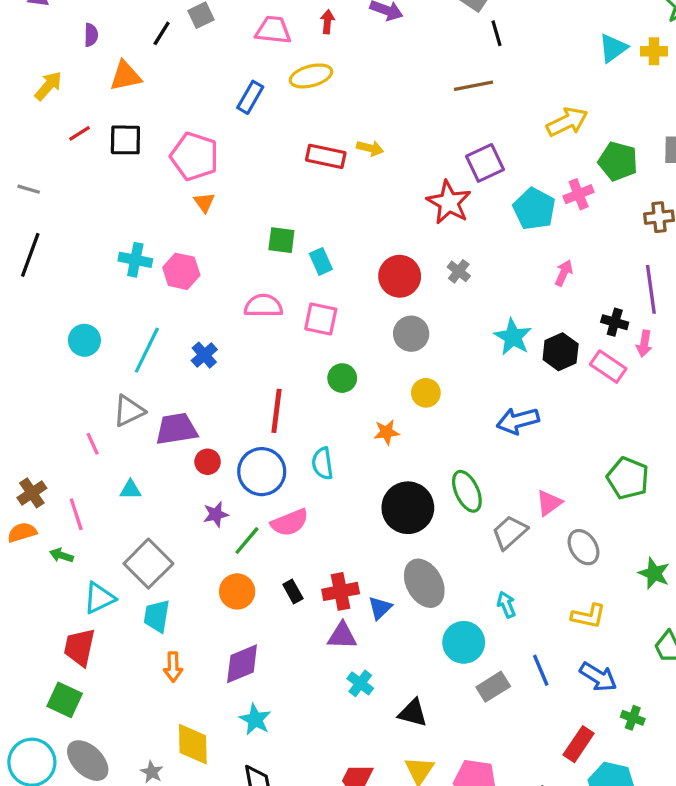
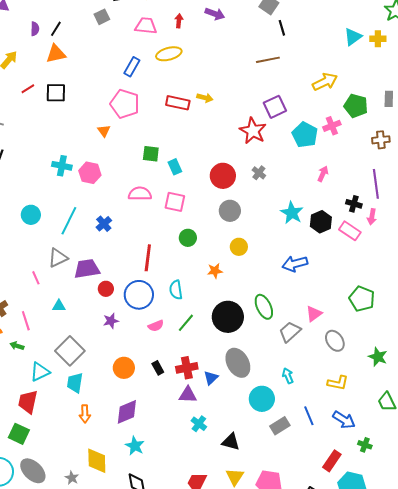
black line: (162, 33) -> (56, 29), moved
pink pentagon: (194, 156) -> (125, 104), moved
pink semicircle: (290, 522) -> (156, 326), size x0.7
green line: (247, 541) -> (186, 323), moved

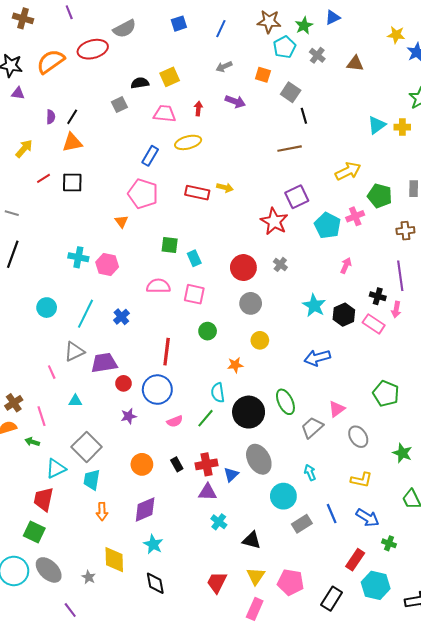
cyan semicircle: (176, 290) -> (218, 393), moved

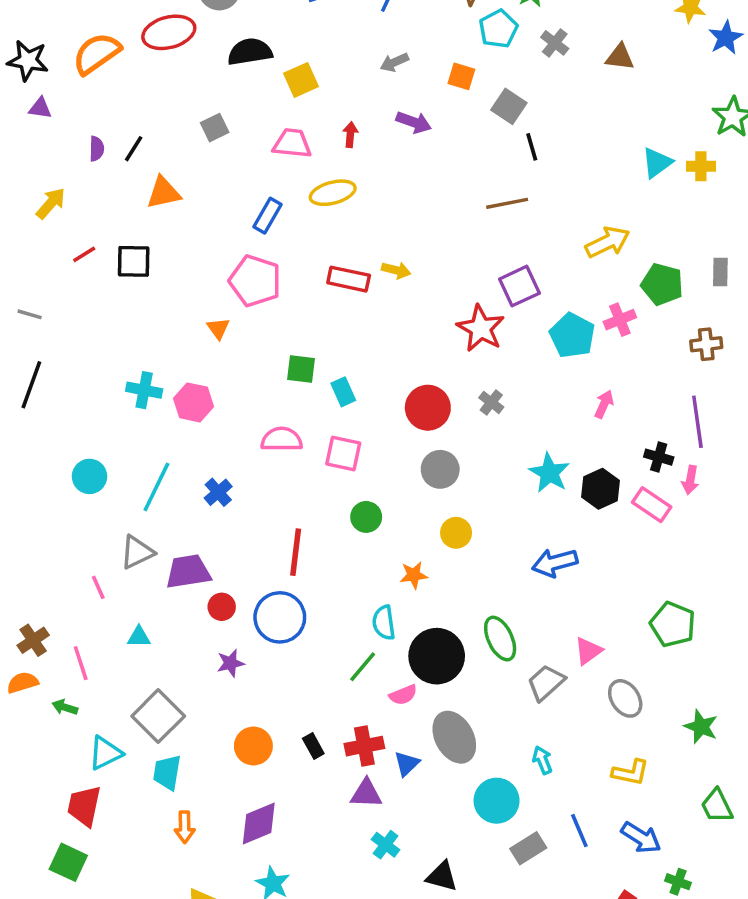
black semicircle: (140, 83) -> (250, 52), moved, size x1.4
orange triangle: (72, 142) -> (164, 193), moved
pink semicircle: (175, 421) -> (403, 695), moved

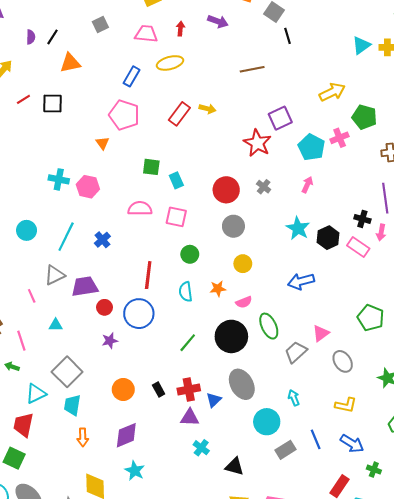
brown line: (507, 203) -> (252, 69), moved
red rectangle: (349, 279) -> (179, 114), turned -65
pink arrow: (604, 404) -> (307, 185), moved
cyan semicircle: (384, 623) -> (186, 292), moved
pink semicircle: (403, 695) -> (244, 302), moved

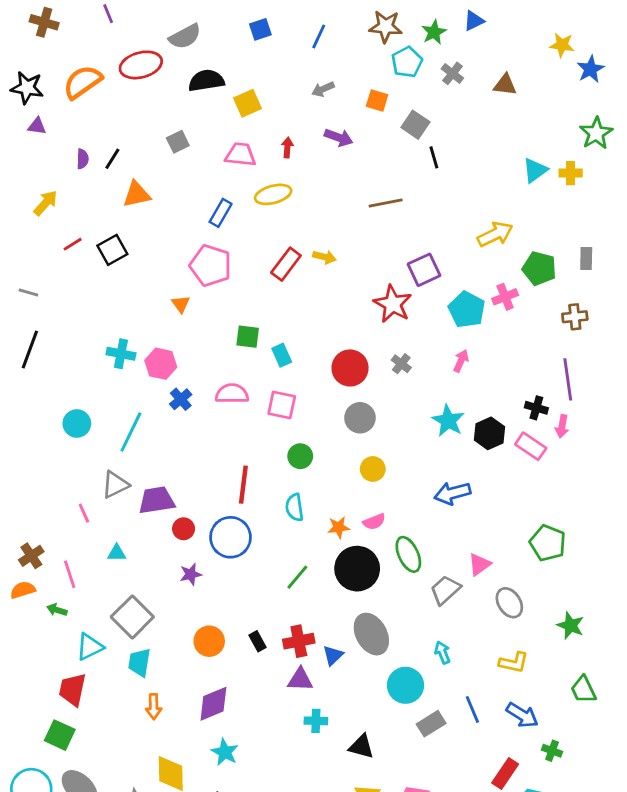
black square: (53, 104) -> (112, 250), turned -30
blue cross: (102, 240) -> (181, 399), moved
orange star: (218, 289) -> (339, 527), moved
cyan cross: (201, 448) -> (316, 721), turned -35

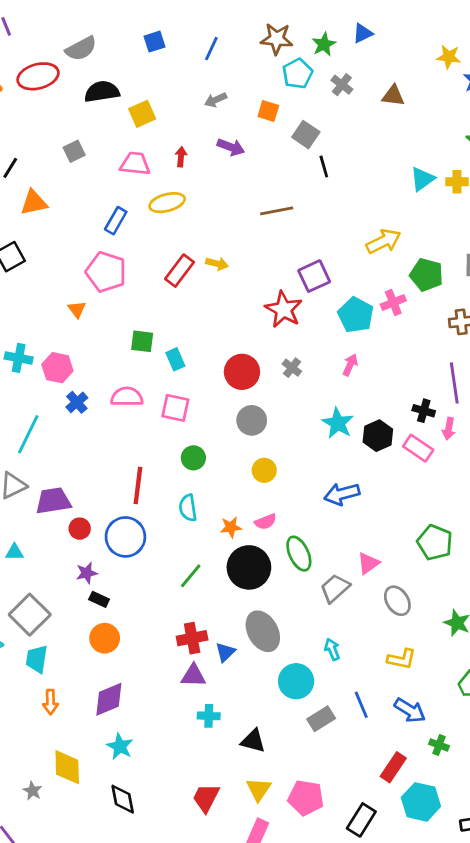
black rectangle: (258, 641) -> (99, 599), moved, turned -36

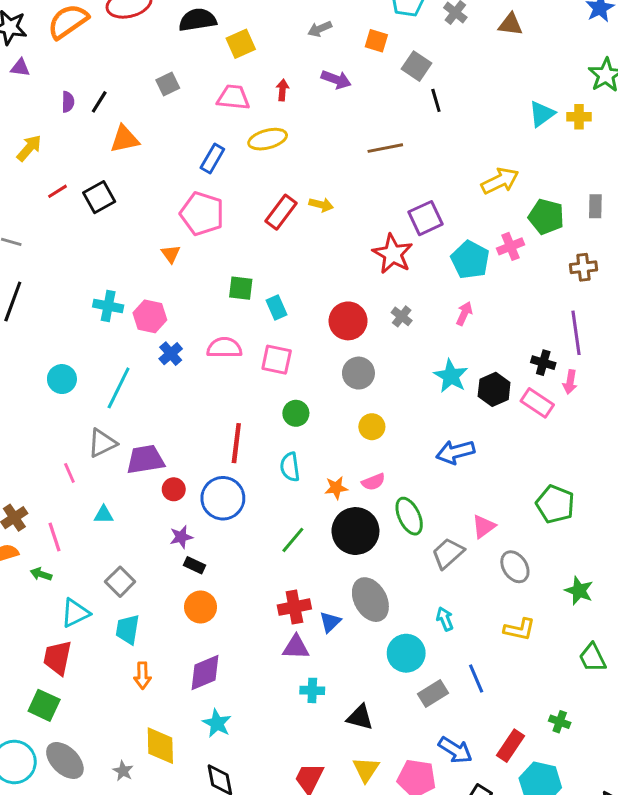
gray square: (30, 615) -> (120, 582), size x0.7
blue arrow: (410, 710) -> (455, 750), moved

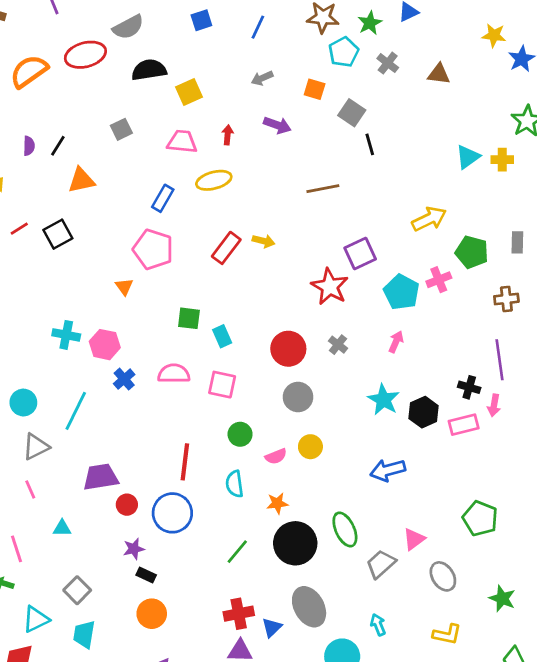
pink rectangle: (537, 403) -> (464, 425), turned -48
gray triangle: (102, 443) -> (36, 447), moved
pink semicircle: (373, 482) -> (276, 456), moved

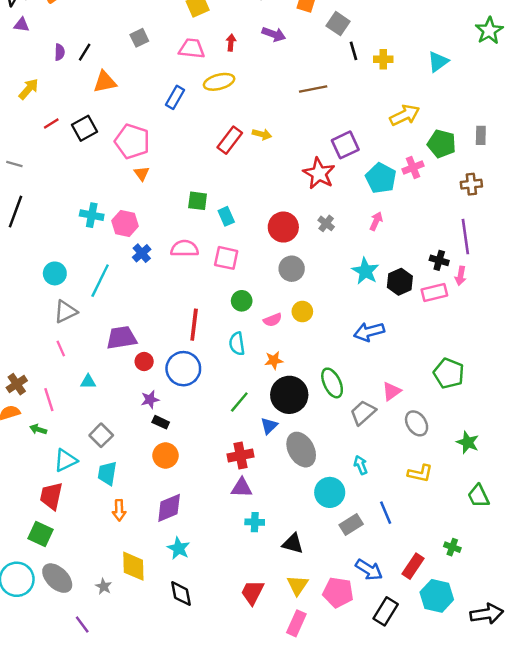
yellow cross: (502, 160) -> (383, 59), moved
pink pentagon: (153, 249) -> (132, 141), moved
blue triangle: (272, 627) -> (269, 426), moved

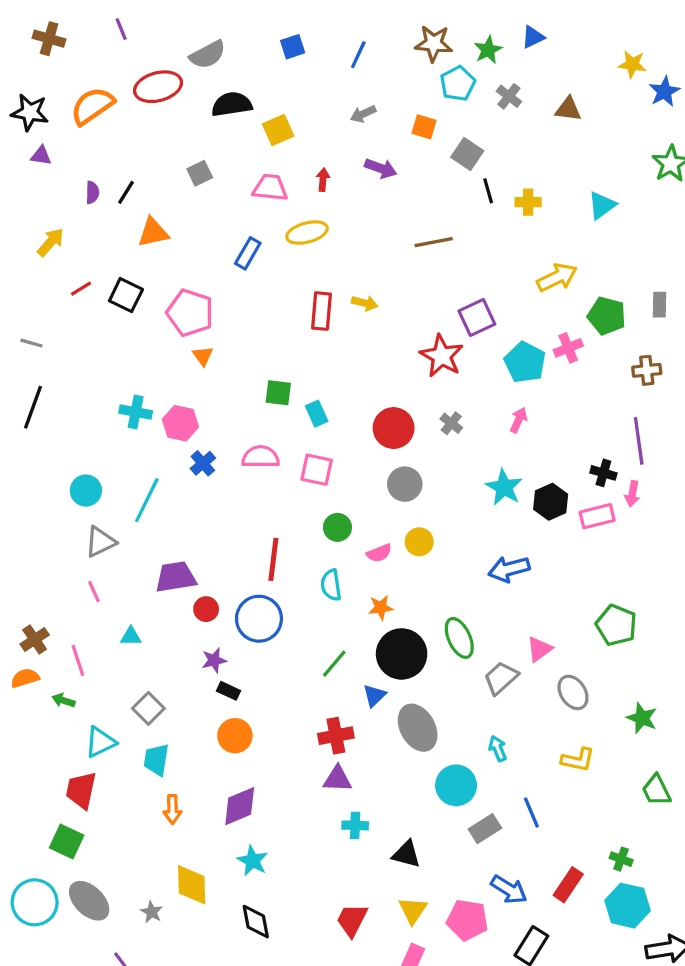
black square: (85, 128) -> (126, 295), turned -35
red rectangle: (230, 140) -> (321, 311), turned -32
cyan hexagon: (437, 596) -> (628, 906), moved

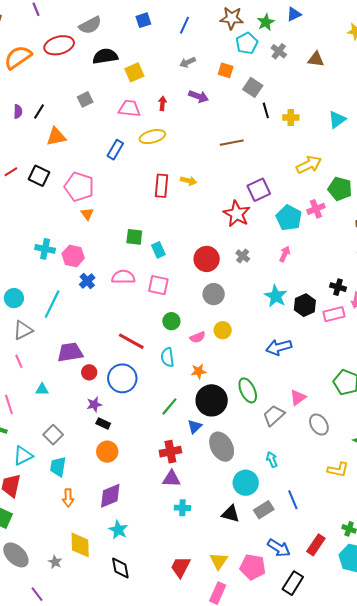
red line: (273, 559) -> (131, 341), turned -68
yellow L-shape: (578, 760) -> (338, 470), moved
black triangle: (406, 854) -> (231, 514), moved

